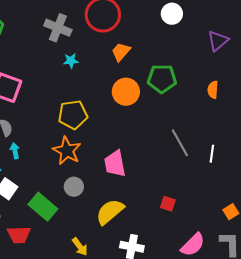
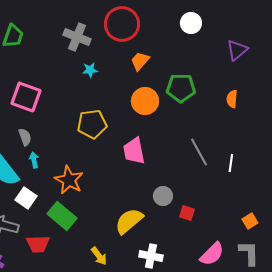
orange star: (67, 151) -> (69, 180), moved
pink trapezoid: (115, 164) -> (134, 151), moved
gray circle: (74, 187) -> (163, 196), moved

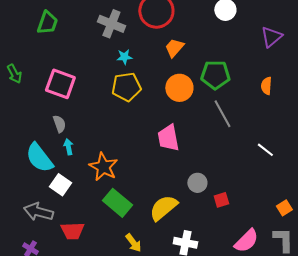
yellow pentagon: (92, 124) -> (126, 87), moved
gray line: (199, 152) -> (222, 114), moved
white line: (231, 163) -> (265, 150), turned -60
red square: (187, 213) -> (221, 200), turned -35
green rectangle: (62, 216) -> (117, 203), moved

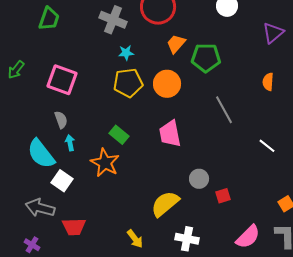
green arrow: (14, 74) -> (16, 70), turned 66
green pentagon: (215, 75) -> (206, 58), moved
orange circle: (179, 88) -> (167, 84), moved
green rectangle: (117, 203) -> (119, 135), moved, size x0.7

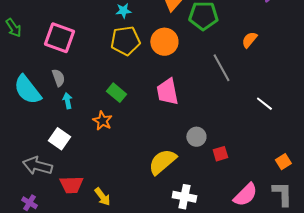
green arrow: (16, 70) -> (13, 28), turned -72
orange semicircle: (268, 82) -> (249, 40), moved, turned 36
cyan semicircle: (41, 154) -> (27, 90), moved
orange star: (105, 163) -> (102, 121), size x0.7
yellow arrow: (135, 239) -> (102, 197), moved

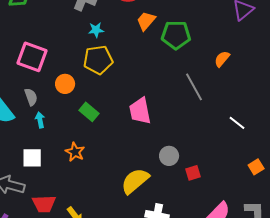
orange circle: (164, 42) -> (65, 84), moved, size x0.7
orange star: (102, 121) -> (75, 152), moved
white square: (59, 139) -> (32, 158), turned -35
orange square: (283, 162) -> (256, 167), moved

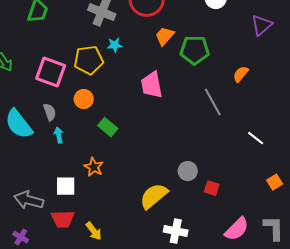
yellow pentagon: (98, 60) -> (89, 60), moved
pink trapezoid: (140, 111) -> (152, 85), moved
white square: (32, 158) -> (66, 186), moved
red square: (193, 173) -> (212, 188), turned 35

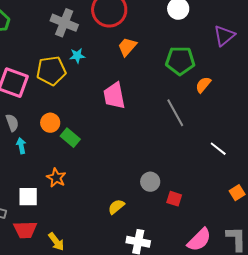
green pentagon: (195, 50) -> (180, 61), moved
orange circle: (84, 99) -> (50, 123), moved
yellow semicircle: (154, 196) -> (116, 207), size x0.6

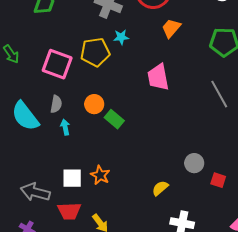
gray semicircle: (12, 123) -> (56, 104), turned 30
orange star: (56, 178) -> (100, 175), moved

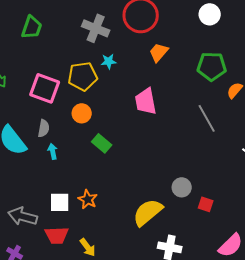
orange circle: (94, 104) -> (82, 113), moved
yellow semicircle: (160, 188) -> (148, 212), size x1.8

